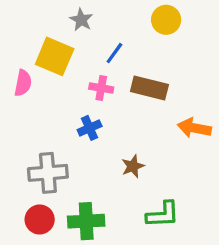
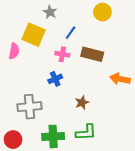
green L-shape: (163, 214) -> (86, 132), moved
red circle: (40, 219) -> (13, 140), moved

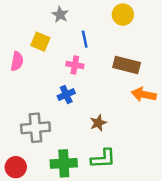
blue line: (71, 33) -> (85, 39), turned -48
yellow square: (34, 35) -> (40, 42), size x0.7
brown rectangle: (92, 54) -> (127, 65), moved

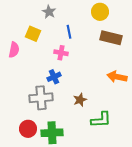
brown rectangle: (127, 65) -> (111, 38), moved
gray cross: (35, 128) -> (41, 98), moved
green L-shape: (103, 159) -> (101, 120), moved
red circle: (16, 167) -> (28, 129), moved

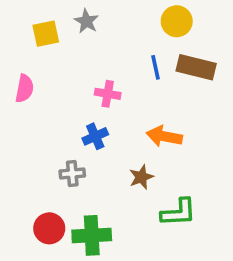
blue line: (69, 32) -> (155, 67), moved
yellow square: (33, 34) -> (46, 34), moved, turned -35
orange arrow: (117, 77) -> (164, 136), moved
gray cross: (41, 98) -> (72, 173), size x0.6

